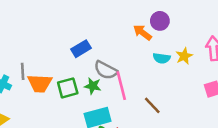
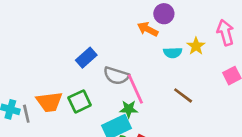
gray line: (23, 71) -> (26, 114), moved
green star: (93, 86) -> (129, 109), moved
brown line: (152, 105) -> (183, 95), moved

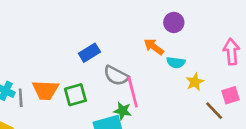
orange arrow: (148, 29) -> (154, 47), moved
yellow star: (196, 46) -> (195, 82), moved
brown line: (183, 95) -> (214, 111), moved

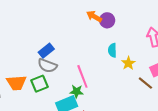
orange arrow: (154, 47) -> (94, 16), moved
cyan semicircle: (176, 62) -> (112, 50), turned 88
gray semicircle: (116, 76) -> (47, 66), moved

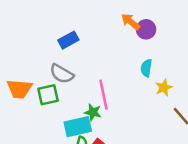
blue rectangle: (46, 51) -> (68, 40), moved

